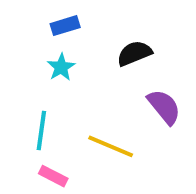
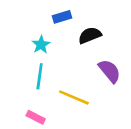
blue rectangle: (65, 26) -> (62, 17), moved
cyan line: (41, 131) -> (40, 76), moved

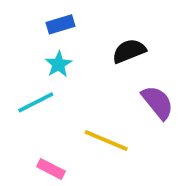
blue rectangle: (62, 17) -> (60, 24), moved
cyan line: (40, 76) -> (36, 102), moved, turned 55

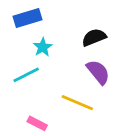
blue rectangle: (60, 24) -> (27, 18), moved, size x1.4
purple semicircle: (158, 102) -> (98, 72), moved

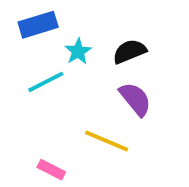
cyan star: (43, 47) -> (78, 51), moved
cyan line: (26, 75) -> (46, 82), moved

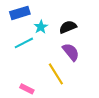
yellow line: (107, 141) -> (56, 74), turned 35

